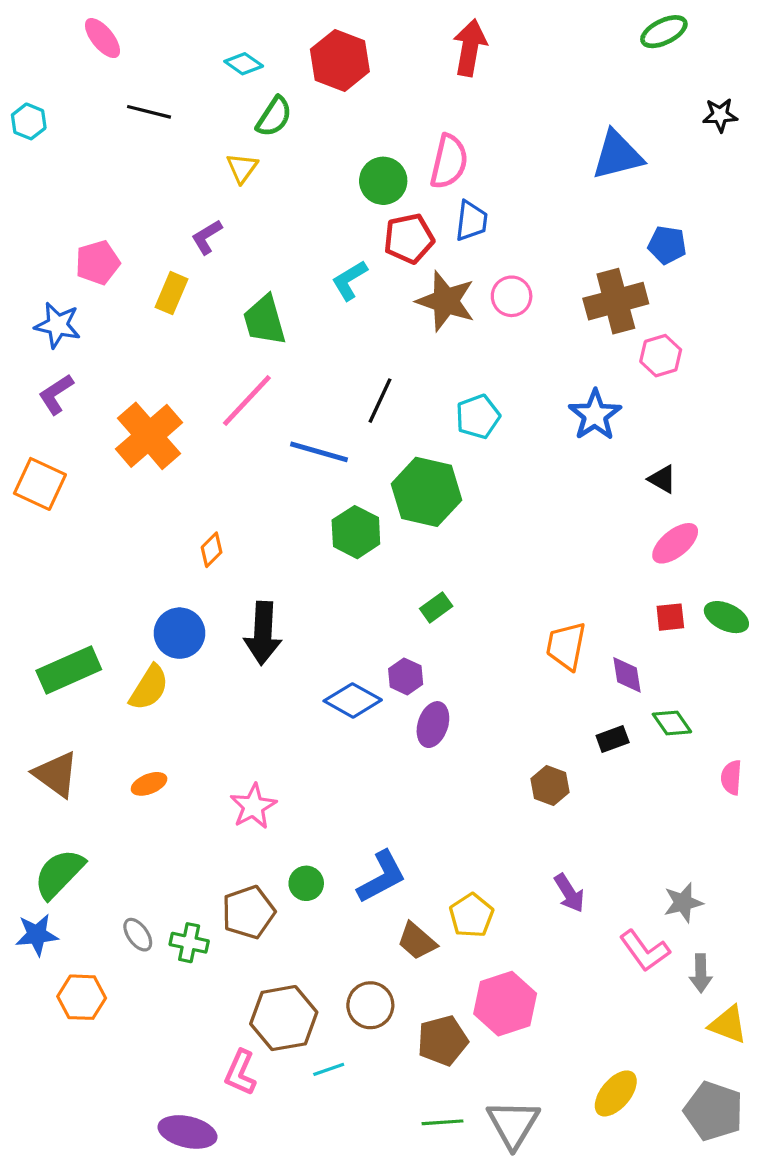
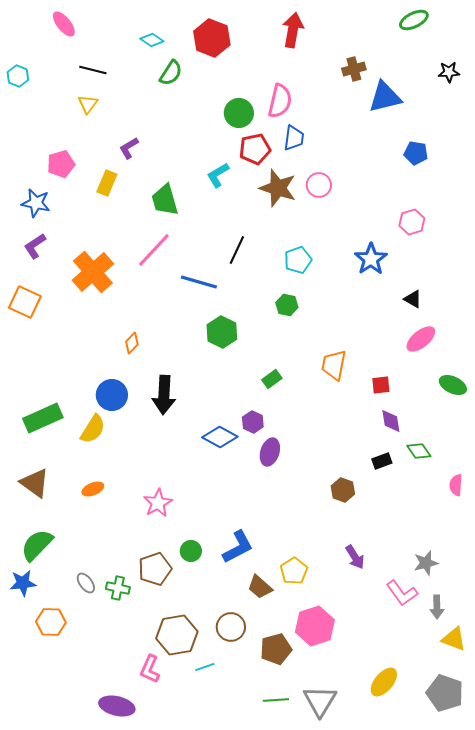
yellow triangle: (242, 168) -> (88, 104), moved
brown cross: (616, 301) -> (354, 69), moved, size x0.6
green hexagon: (427, 492) -> (287, 305), moved, size x0.5
red square: (670, 617) -> (381, 385), moved
orange trapezoid: (566, 646) -> (334, 365), moved

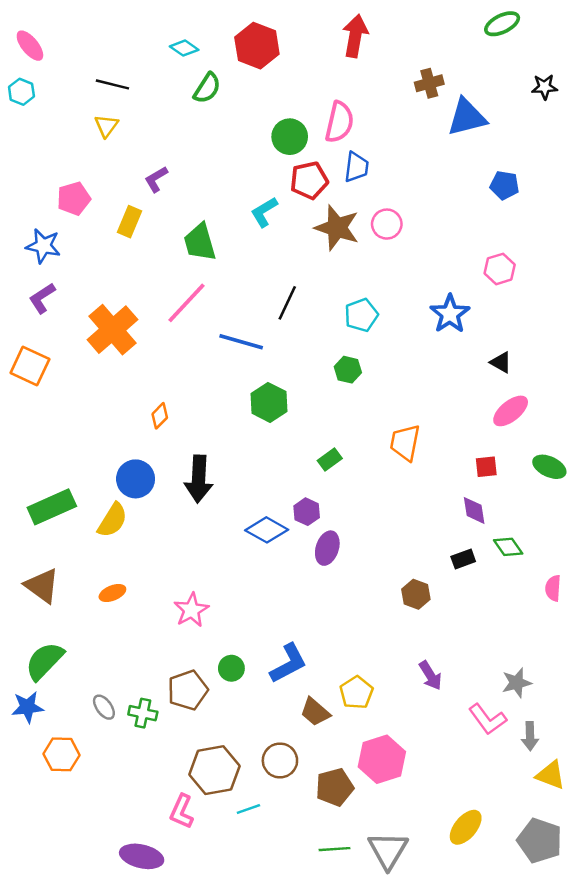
pink ellipse: (64, 24) -> (30, 46), moved
red square: (381, 385) -> (486, 467), moved

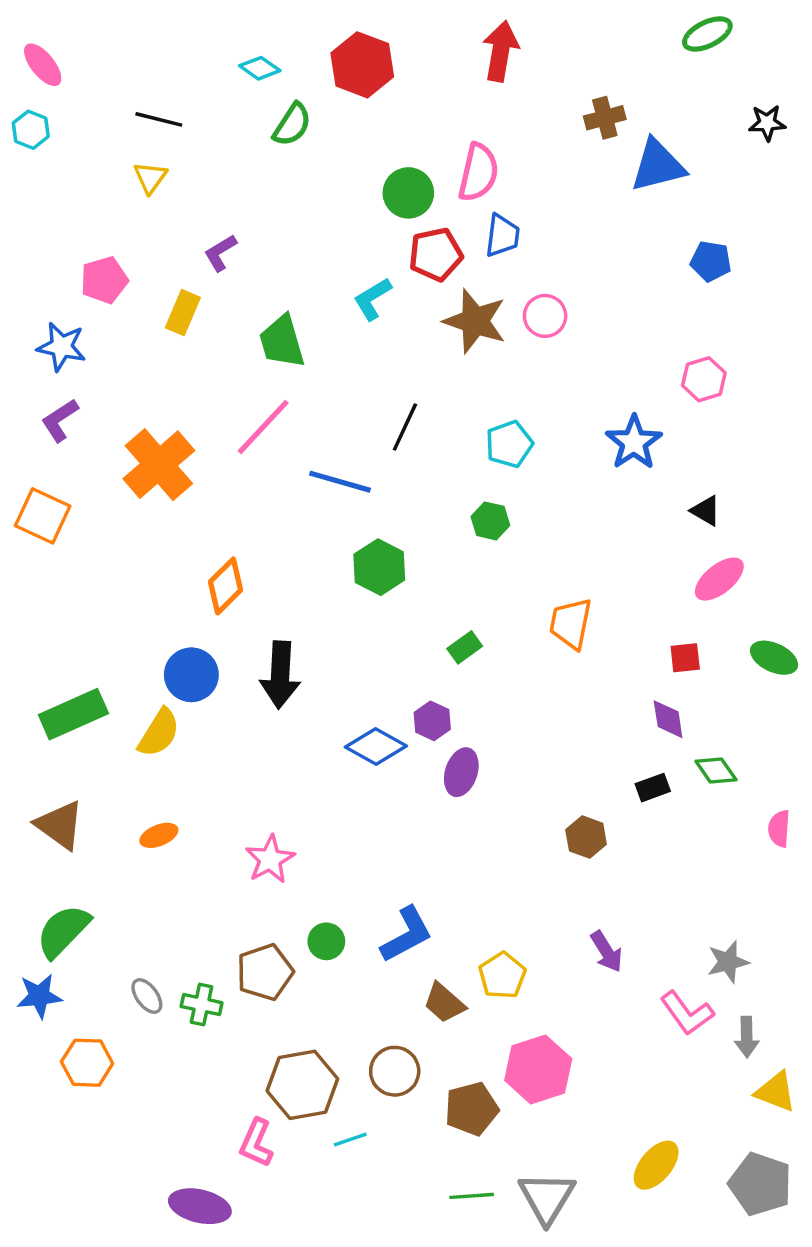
orange diamond: (160, 416) -> (226, 586), size x1.5

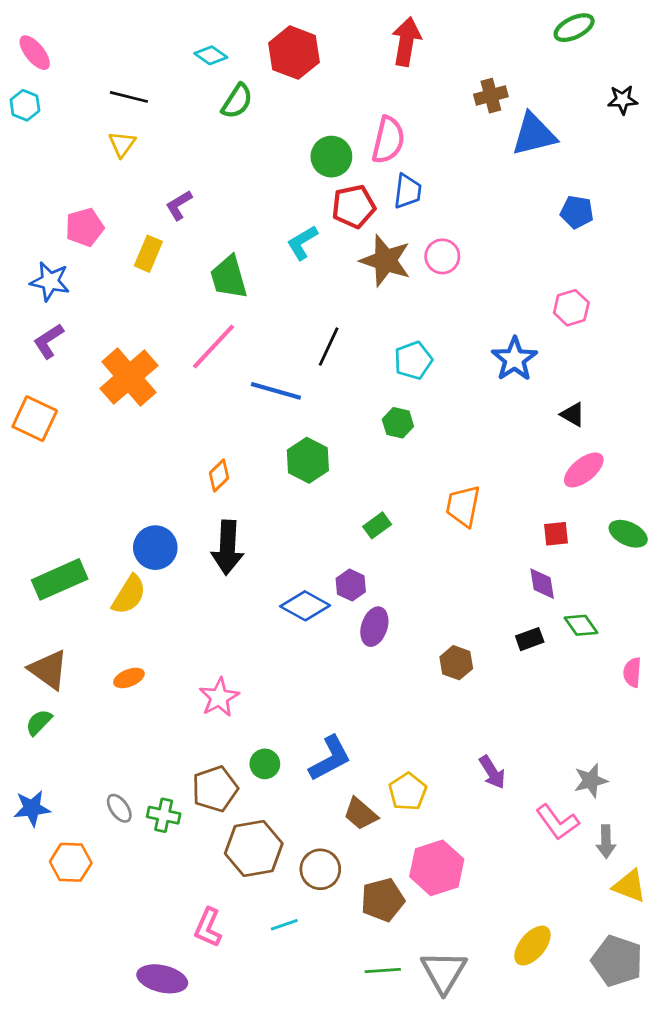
orange diamond: (226, 586) -> (219, 475), moved, size x0.7
brown hexagon: (586, 837) -> (456, 663), moved
green semicircle: (63, 931) -> (39, 722), moved, size x0.6
brown hexagon: (302, 1085) -> (254, 848), moved

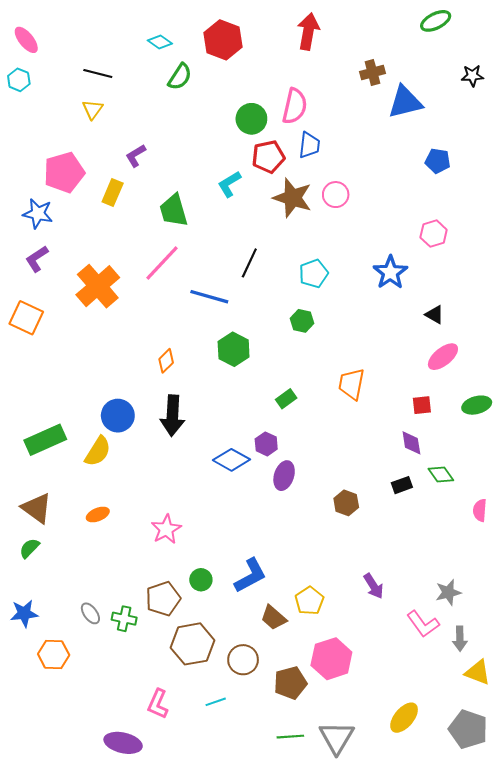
pink pentagon: (85, 227) -> (64, 172), size x1.4
green ellipse: (628, 534) -> (477, 405), turned -40

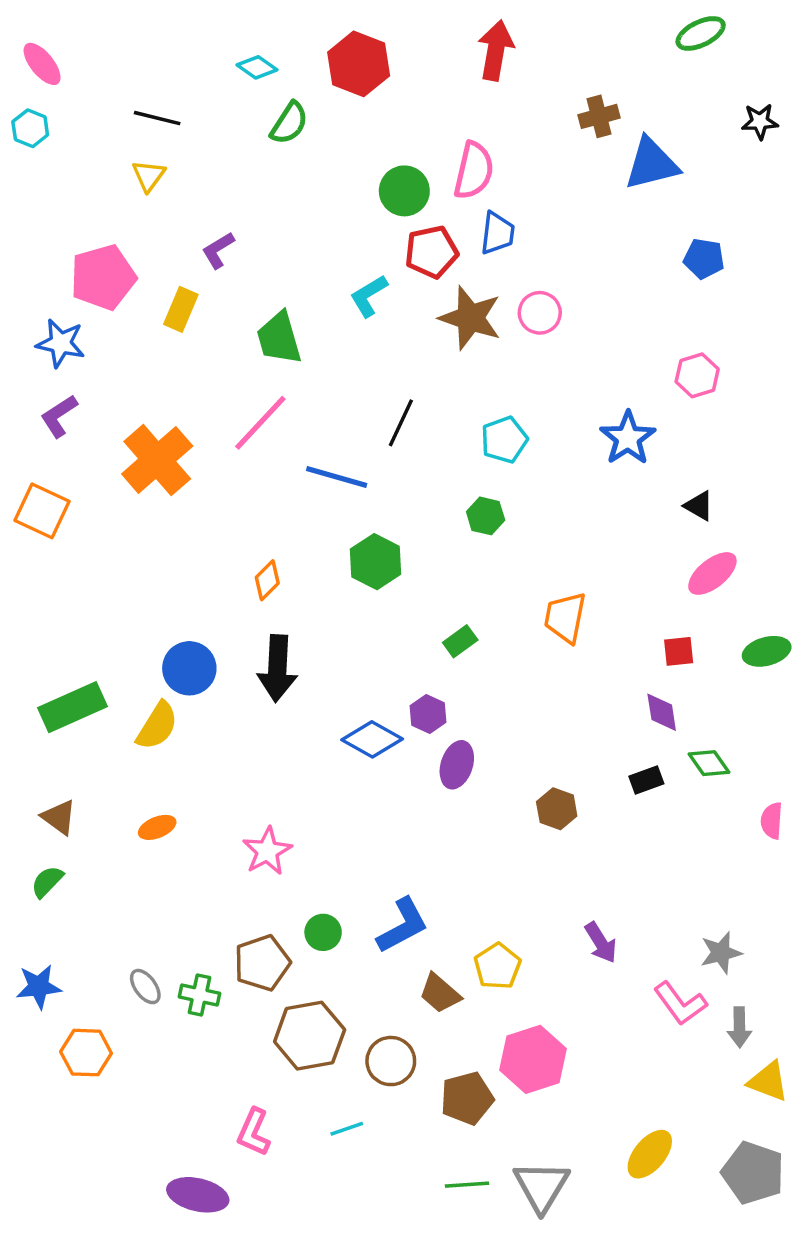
brown triangle: (37, 508) -> (59, 817), size x0.7

